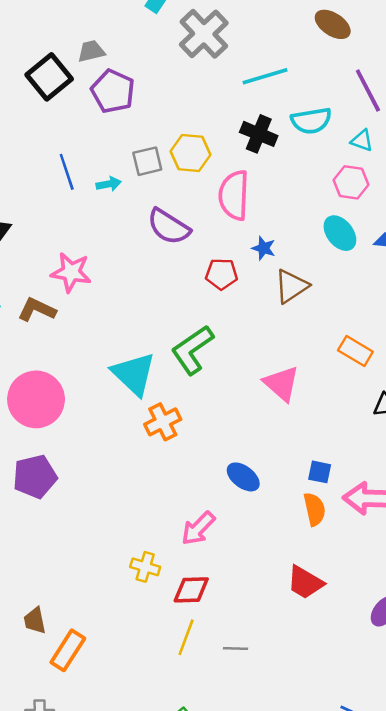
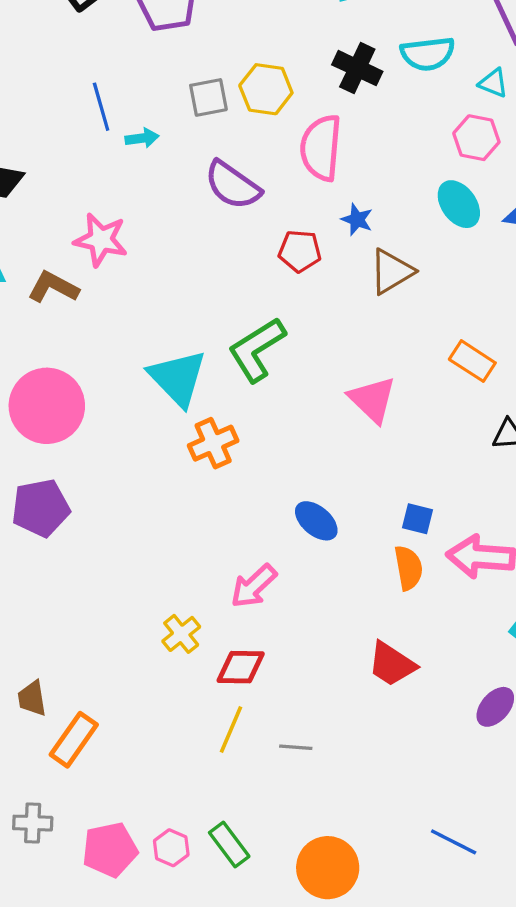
cyan arrow: (109, 184) -> (142, 138), moved
yellow cross: (145, 567) -> (181, 634), turned 32

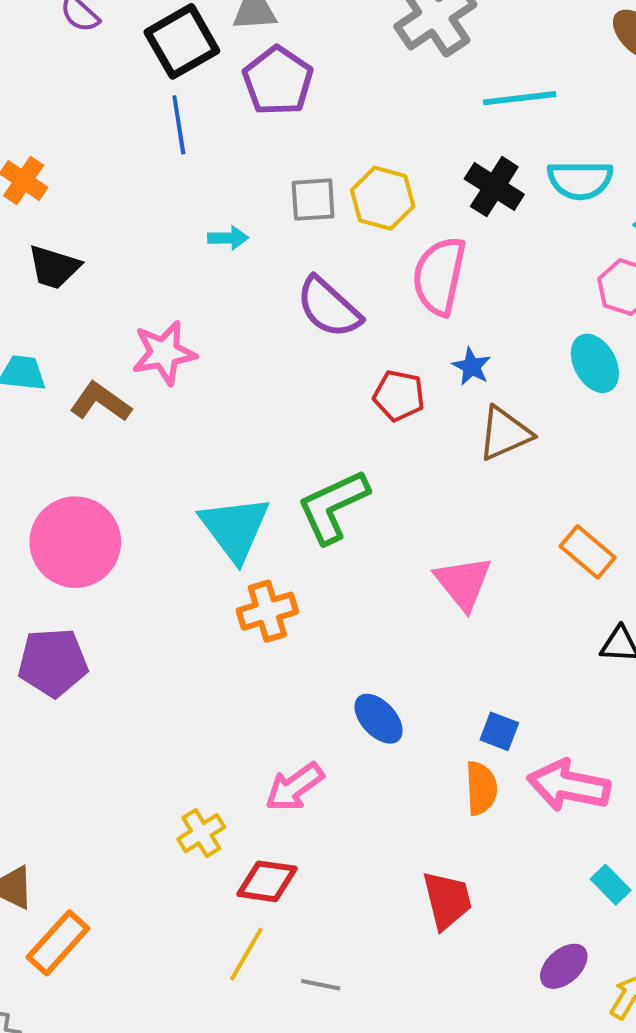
blue line: (101, 107) -> (179, 125), moved
pink star: (101, 240) -> (164, 353), turned -30
red trapezoid: (392, 664) -> (447, 900), turned -144

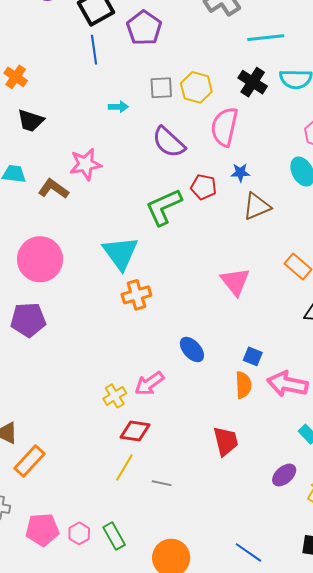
blue star: (472, 367) -> (240, 173), turned -30
green L-shape: (333, 506) -> (164, 207), moved
yellow cross: (201, 833) -> (115, 396), moved

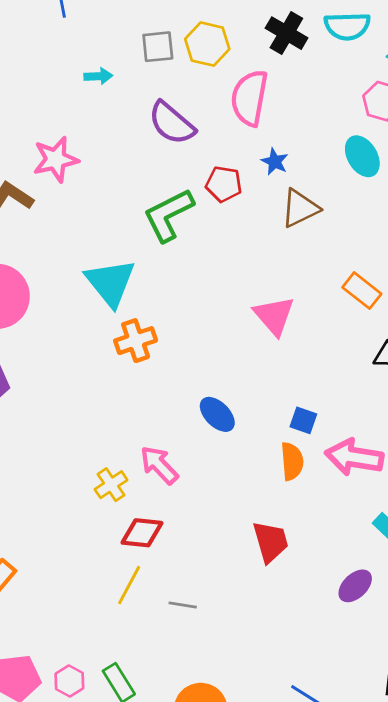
blue star: (240, 173) -> (275, 162), turned 30
pink arrow: (149, 384) -> (159, 465), turned 84

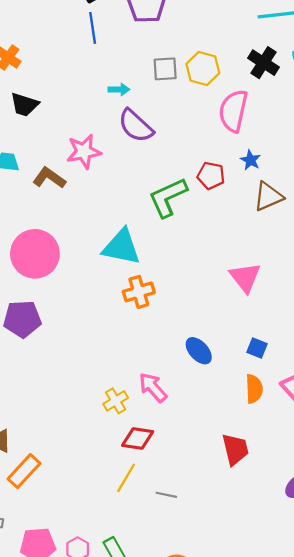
purple semicircle: (172, 123) -> (136, 126), moved
cyan triangle: (110, 283) -> (121, 247), turned -42
blue square: (303, 420) -> (257, 348), moved

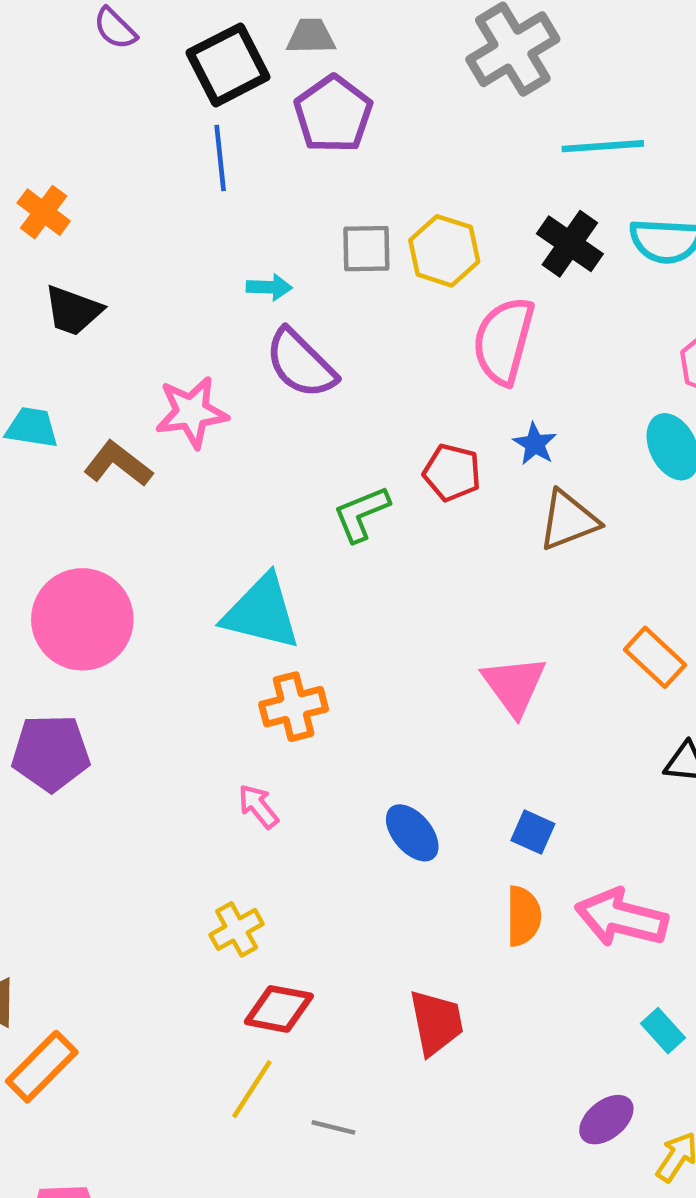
green L-shape: (168, 197) -> (361, 514), size x0.7
pink arrow: (153, 387) -> (258, 806), moved, size x0.7
red trapezoid: (235, 449) -> (436, 1022), moved

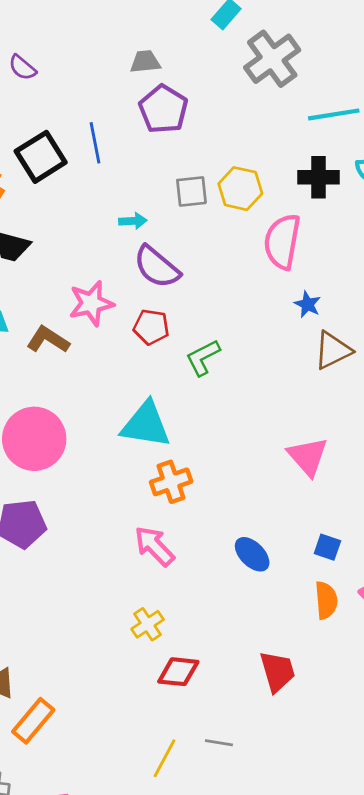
black square: (228, 65) -> (41, 157), moved
black cross: (570, 244) -> (318, 177), turned -30
red pentagon: (452, 472) -> (151, 327), moved
pink arrow: (258, 806) -> (154, 546), size x1.5
yellow line: (252, 1089) -> (165, 758), moved

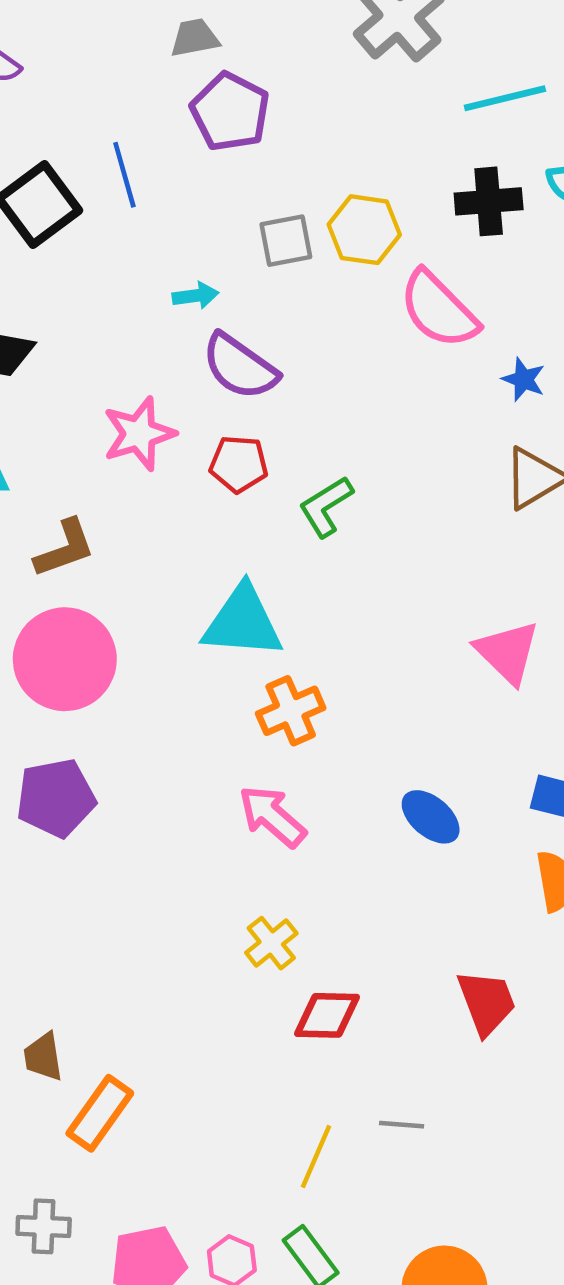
pink semicircle: (282, 242) -> (439, 310), turned -50
blue star: (308, 304) -> (524, 379), moved
brown L-shape: (48, 340) -> (65, 548), moved, turned 132

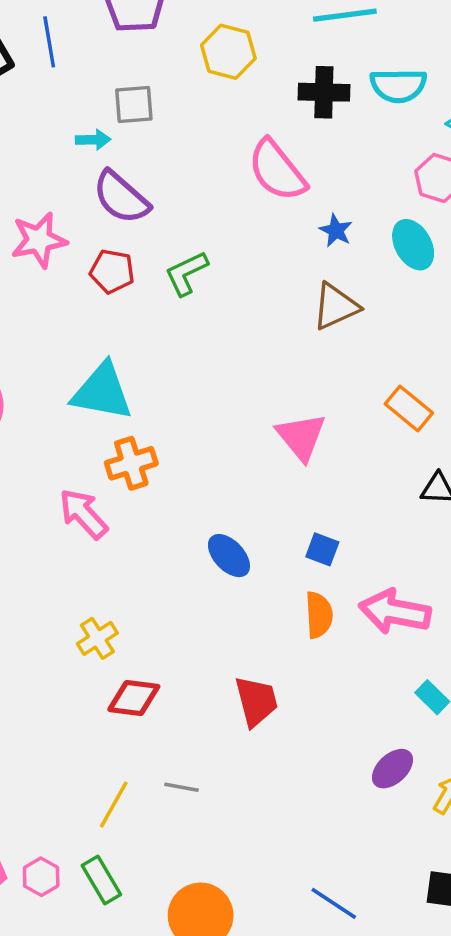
yellow hexagon: (364, 230) -> (228, 52), moved
gray square: (286, 241) -> (134, 104), moved
green L-shape: (326, 507) -> (186, 273), moved
pink arrow: (272, 816) -> (83, 514), moved

